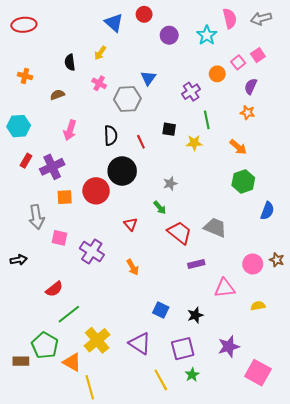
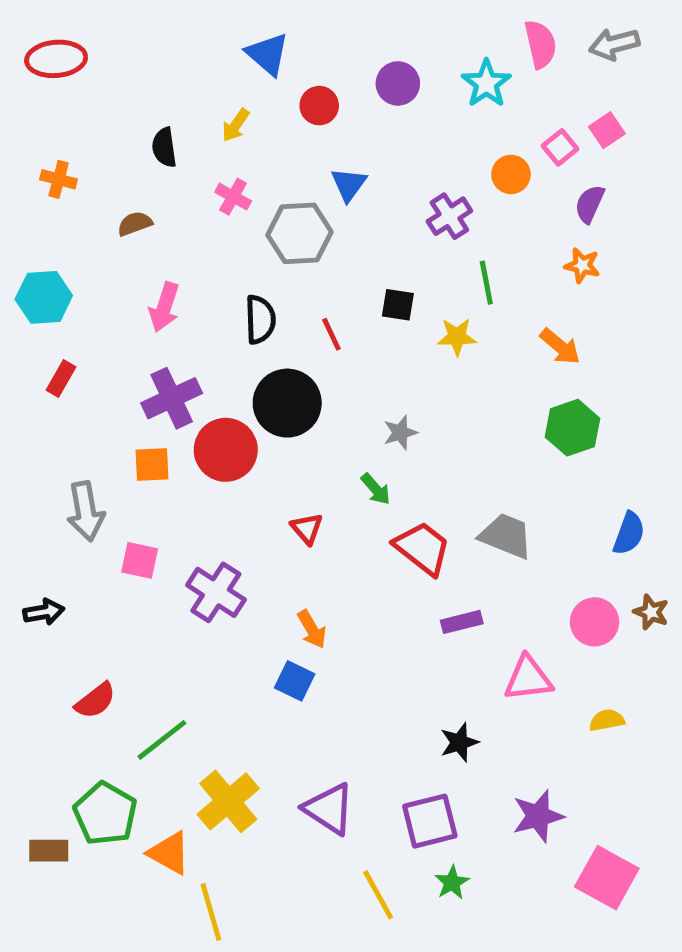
red circle: (144, 14) -> (319, 106), moved
purple cross: (52, 167) -> (172, 398), moved
blue semicircle: (267, 211) -> (629, 533), moved
red semicircle: (54, 289) -> (95, 701), moved
blue square: (161, 310) -> (295, 681), moved

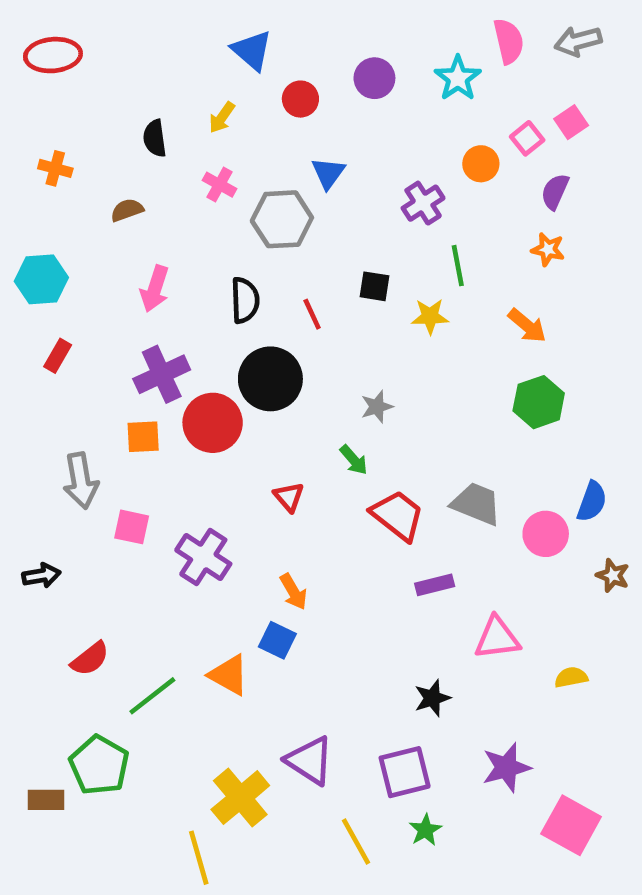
pink circle: (595, 622) -> (546, 534), moved
yellow cross: (228, 801) -> (240, 798), moved
orange triangle: (169, 853) -> (229, 675), moved

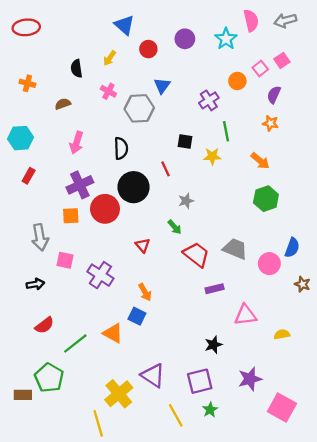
red line: (312, 314) -> (165, 169), moved
black arrow: (41, 576) -> (35, 284), moved

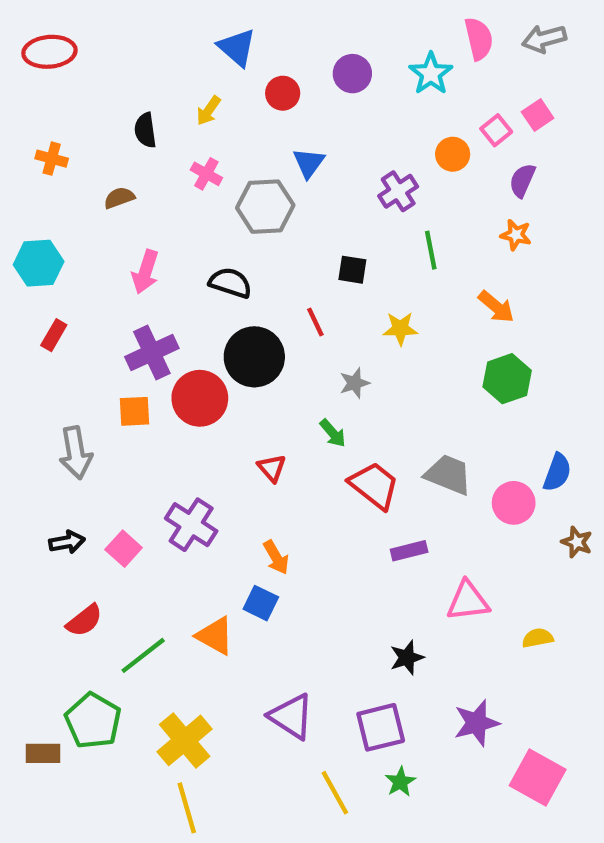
black semicircle: (121, 148) -> (230, 283), turned -70
yellow star: (212, 156) -> (400, 329), moved
pink square: (65, 260) -> (124, 549), moved, turned 30
yellow cross: (119, 394) -> (185, 740), moved

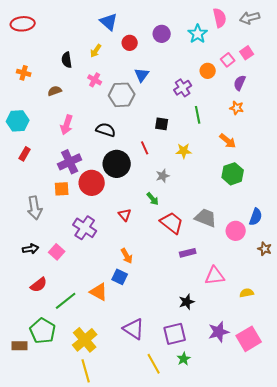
purple cross: (191, 525) -> (85, 228), moved
pink square: (538, 777) -> (249, 339), moved, turned 30

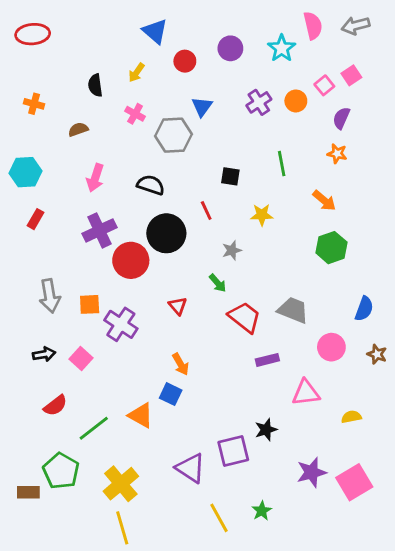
purple cross: (183, 88) -> (259, 102), moved
orange square: (62, 189) -> (90, 304), moved
pink circle: (236, 231) -> (331, 347), moved
purple square: (175, 334) -> (233, 451), moved

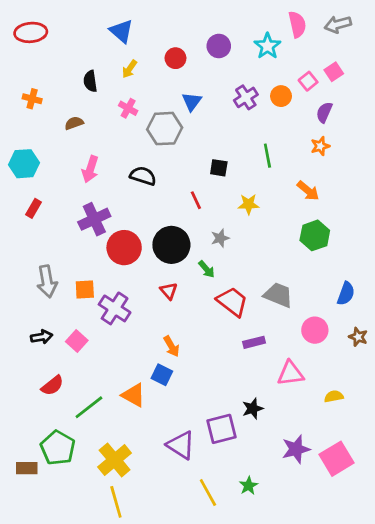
blue triangle: (155, 31) -> (121, 31), moved
orange star: (337, 154) -> (320, 146), turned -30
black circle: (166, 233) -> (171, 245), moved

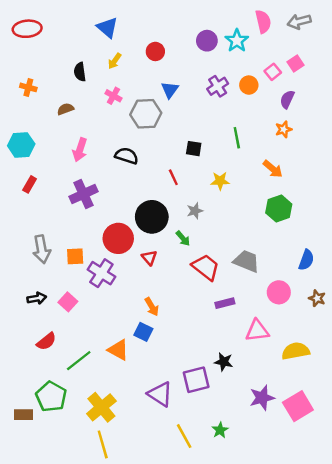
purple circle: (219, 46) -> (207, 41), moved
red circle: (124, 248) -> (118, 238), moved
yellow semicircle: (334, 396) -> (296, 351), size x1.6
black star: (253, 409) -> (224, 362), turned 30

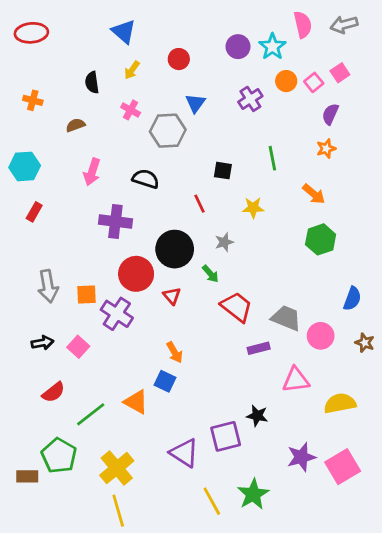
orange circle: (249, 85) -> (286, 81), moved
purple cross: (83, 194) -> (115, 222), moved, turned 32
gray trapezoid: (246, 261) -> (286, 318), moved
green star: (220, 430) -> (253, 494), size x1.6

